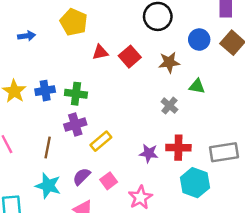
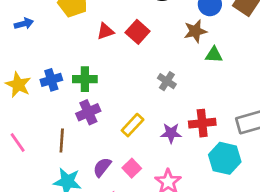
brown star: (169, 62) -> (195, 31), moved
gray cross: (169, 106) -> (167, 81), moved
yellow rectangle: (101, 141) -> (133, 125), moved

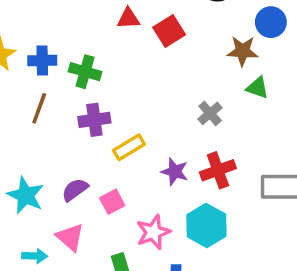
gray cross: (167, 81) -> (210, 113), moved
purple cross: (88, 112) -> (94, 120), moved
red cross: (202, 123) -> (218, 170), turned -30
brown line: (62, 141) -> (39, 108), moved
cyan hexagon: (225, 158) -> (206, 225), moved

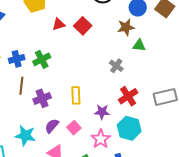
green cross: (85, 72) -> (42, 59), turned -30
purple cross: (94, 120) -> (42, 98), moved
yellow rectangle: (129, 147) -> (76, 95), turned -48
purple star: (175, 172) -> (102, 112), moved

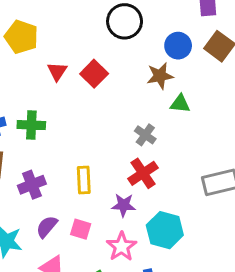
red triangle: (59, 24) -> (57, 71), turned -40
green cross: (42, 59) -> (31, 125), turned 30
red cross: (128, 96) -> (143, 173), moved
pink square: (74, 128) -> (81, 229), turned -32

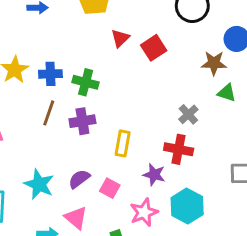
red cross: (143, 173) -> (179, 149), turned 32
purple cross: (32, 185) -> (82, 121), moved

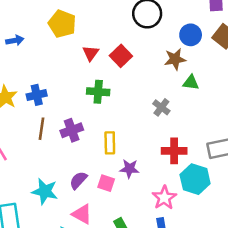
green cross: (86, 82) -> (98, 92), moved
red cross: (179, 149) -> (174, 151), moved
purple star: (154, 175) -> (129, 169), moved
cyan hexagon: (187, 206) -> (195, 179), moved
pink star: (144, 212) -> (164, 198), moved

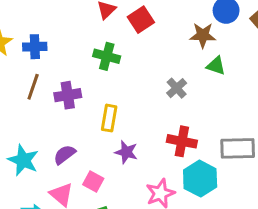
pink square: (106, 183) -> (93, 181), moved

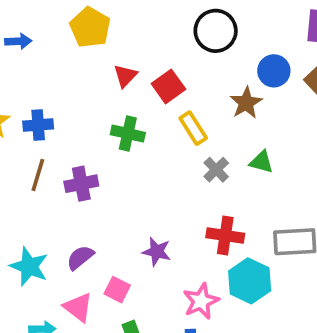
brown star: (203, 35) -> (246, 103), turned -30
green triangle: (216, 66) -> (261, 162), moved
yellow rectangle: (109, 118) -> (193, 128), moved, turned -40

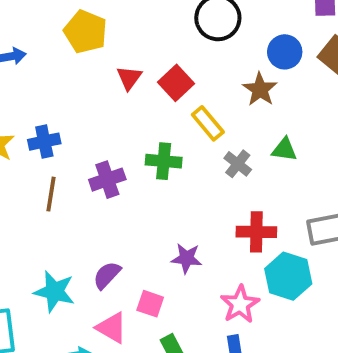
green cross: (128, 134) -> (164, 161), moved
purple cross: (81, 184) -> (107, 180), moved

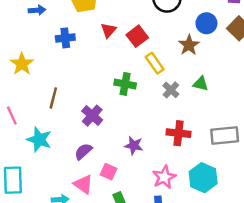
blue cross: (44, 142) -> (65, 38), moved
purple cross: (107, 180) -> (92, 116), moved, turned -35
cyan hexagon: (288, 276) -> (203, 178), moved
cyan star: (54, 292) -> (39, 139), moved

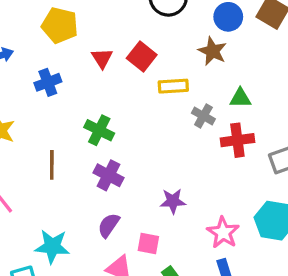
yellow rectangle: (155, 63) -> (173, 86), turned -45
green cross: (125, 84) -> (99, 130), moved, turned 30
red cross: (179, 133) -> (237, 140), moved
cyan star: (39, 139) -> (52, 246), moved

